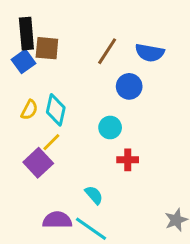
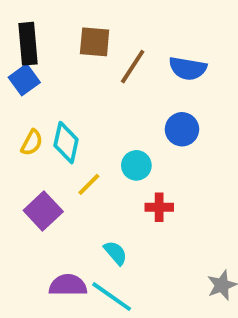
brown square: (47, 48) -> (95, 42), moved
blue circle: (129, 86) -> (182, 129), moved
yellow line: (51, 142) -> (89, 184), moved

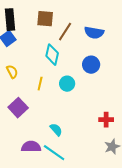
yellow semicircle: (32, 143) -> (12, 72), turned -56
cyan diamond: (66, 143) -> (52, 55), moved
yellow line: (89, 184) -> (40, 84), moved, turned -32
red cross: (159, 207) -> (106, 120), moved

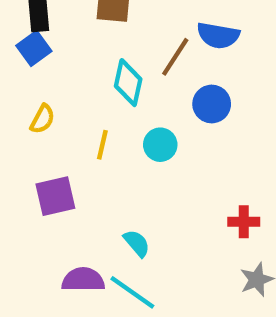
brown line: (65, 32) -> (175, 57), moved
yellow semicircle: (12, 72) -> (42, 119), turned 56
purple square: (18, 108) -> (55, 196), turned 30

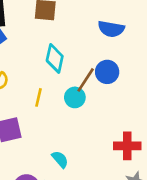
brown line: (175, 57) -> (86, 80), moved
red cross: (244, 222) -> (127, 146), size x1.4

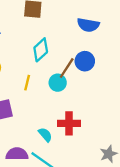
cyan diamond: (55, 58) -> (41, 50), turned 35
red cross: (127, 146) -> (69, 123), moved

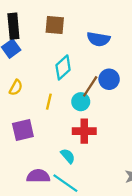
blue semicircle: (88, 25) -> (98, 39), moved
red cross: (69, 123) -> (84, 131), moved

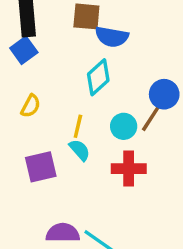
blue semicircle: (98, 39) -> (112, 37), moved
brown line: (90, 86) -> (152, 116), moved
cyan semicircle: (68, 156) -> (80, 150), moved

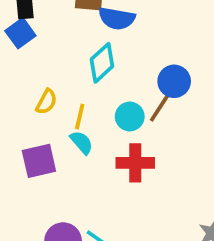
yellow semicircle: (31, 106) -> (46, 102), moved

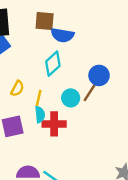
cyan semicircle: (82, 142) -> (40, 115), turned 35
red cross: (135, 163) -> (54, 124), moved

